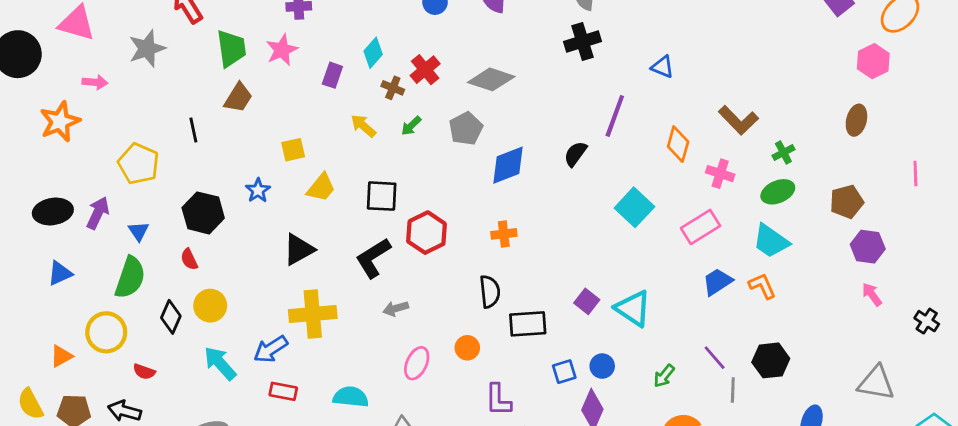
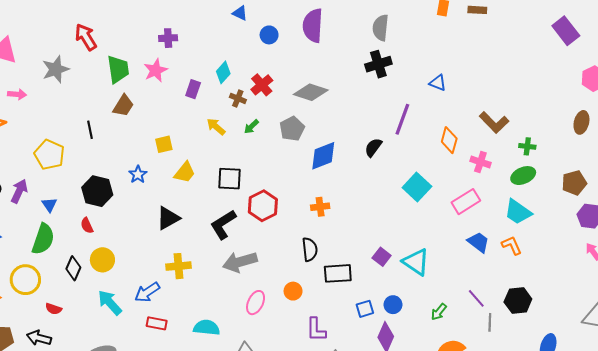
green cross: (783, 152) -> (527, 146), turned 35
blue trapezoid: (717, 282) -> (478, 242), turned 70
gray arrow: (396, 308) -> (240, 262), size x1.8
yellow cross: (313, 314) -> (178, 266), size x0.7

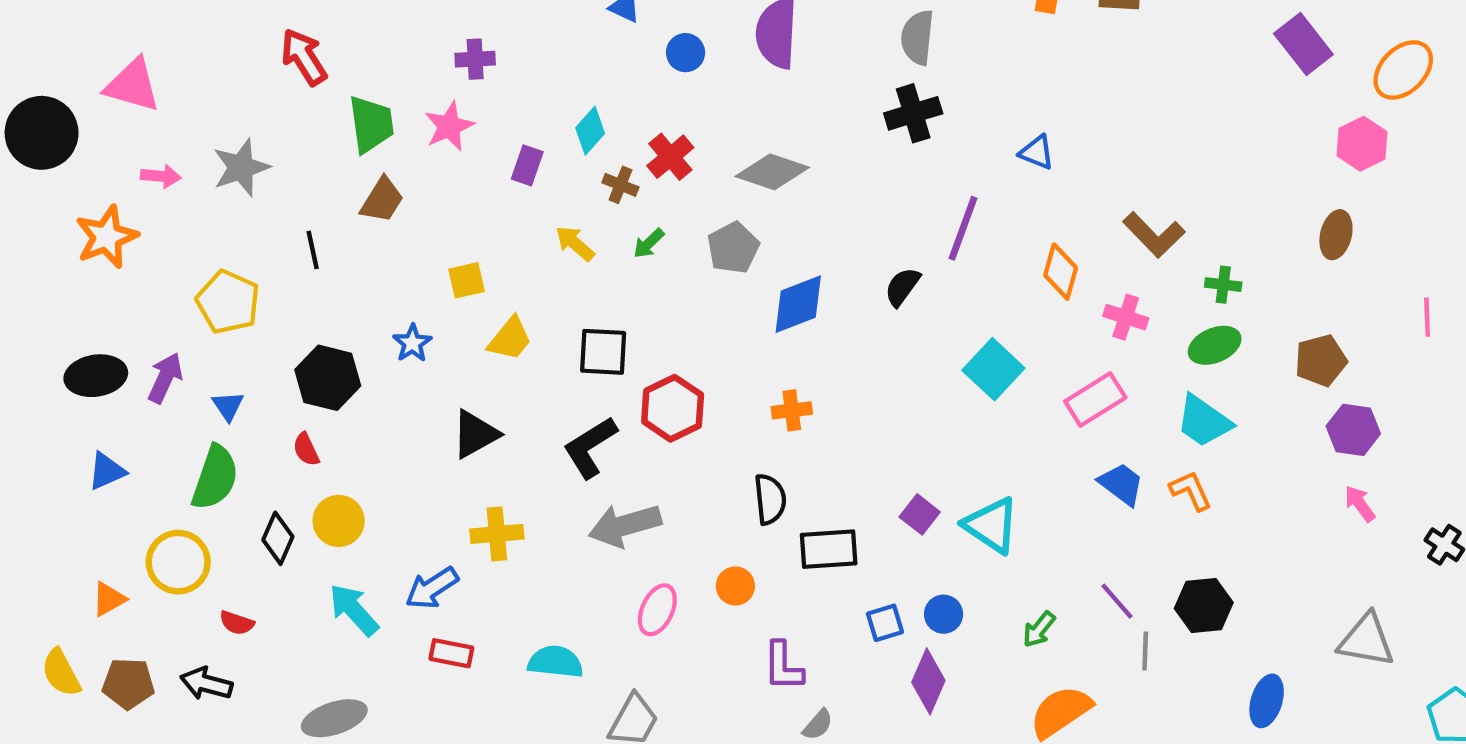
gray star: (56, 69) -> (241, 168), moved

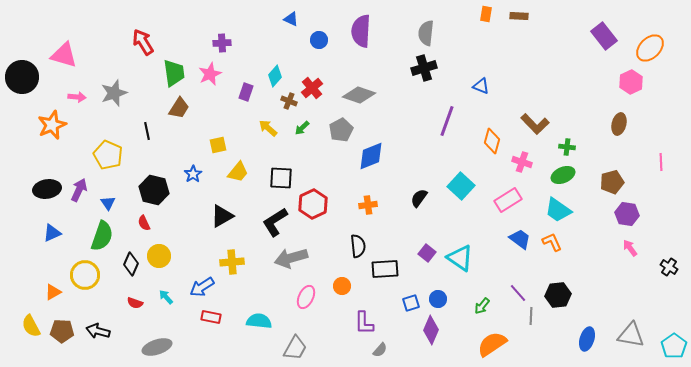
black semicircle: (902, 287) -> (419, 198), moved
cyan arrow: (354, 610) -> (166, 297), size x0.6
red semicircle: (237, 623) -> (135, 303), moved
gray triangle: (1366, 640) -> (631, 335), moved

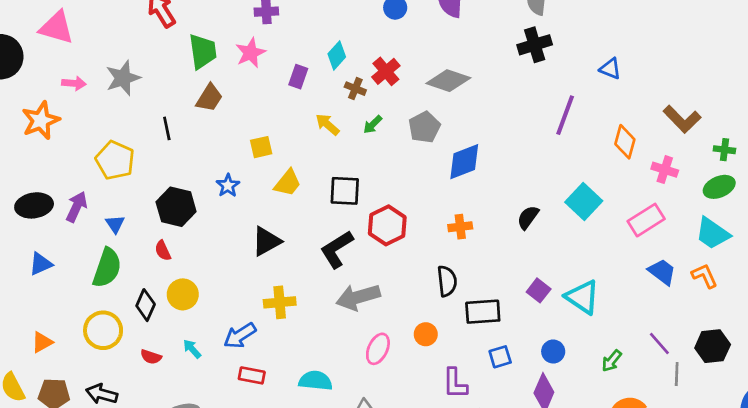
yellow circle: (85, 275) -> (103, 330), moved
blue square: (411, 303) -> (500, 357), moved

